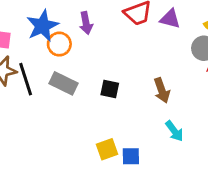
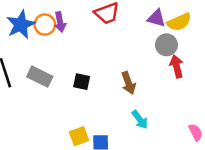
purple triangle: (170, 19) -> (156, 18), moved
orange circle: (59, 44) -> (45, 25), moved

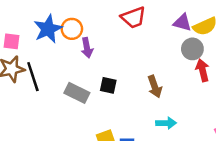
purple arrow: (60, 22) -> (87, 48), moved
gray rectangle: (40, 77) -> (77, 93), moved
cyan arrow: (140, 120) -> (166, 123), turned -54

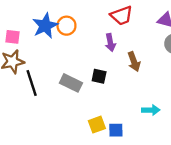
purple arrow: (87, 48) -> (110, 43), moved
black line: (33, 77) -> (32, 83), moved
brown arrow: (155, 87) -> (134, 62), moved

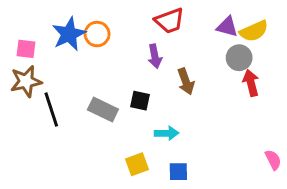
cyan arrow: (151, 110) -> (167, 133), moved
blue square: (116, 130) -> (178, 172), moved

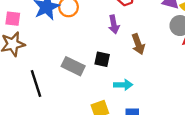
black line: (51, 110) -> (36, 84), moved

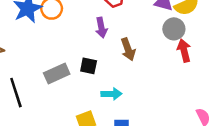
gray rectangle: (73, 66) -> (57, 73), turned -50

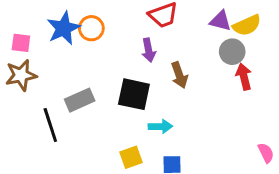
black square: (89, 66) -> (134, 94), size x1.6
gray rectangle: (57, 73) -> (80, 100), moved

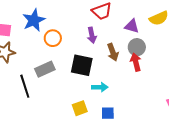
purple triangle: (220, 21) -> (132, 26), moved
orange circle: (91, 28) -> (53, 38), moved
gray circle: (232, 52) -> (137, 47), moved
red arrow: (244, 77) -> (136, 62), moved

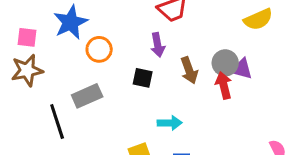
purple triangle: (132, 26) -> (242, 69), moved
black square: (82, 65) -> (143, 78), moved, size x0.6

